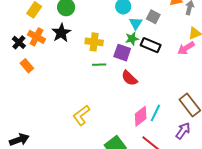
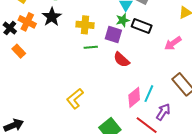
pink arrow: (186, 48) -> (173, 43), moved
purple arrow: (183, 131) -> (163, 112), moved

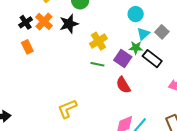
yellow cross: (85, 25) -> (98, 41), turned 36

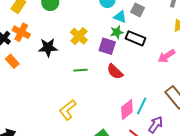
black star: (69, 24) -> (48, 47), moved, turned 30
cyan triangle: (143, 34) -> (120, 17), turned -40
green line: (97, 64) -> (81, 70), moved

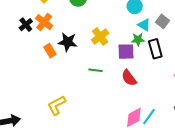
black rectangle: (136, 38) -> (155, 49), turned 42
purple square: (107, 46) -> (126, 52), turned -30
orange rectangle: (12, 61) -> (50, 51), moved
yellow L-shape: (68, 110) -> (57, 105), moved

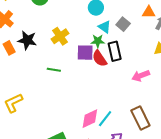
red semicircle: (129, 78) -> (100, 58), moved

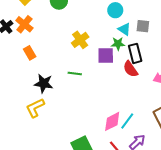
gray square: (123, 24) -> (143, 26), turned -32
black star: (27, 40) -> (44, 83), moved
red semicircle: (100, 58) -> (130, 69), moved

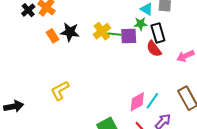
yellow cross: (80, 40) -> (102, 31), moved
green line: (75, 74) -> (115, 34), moved
black star: (44, 83) -> (70, 32), moved

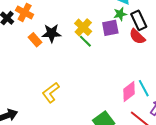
green line: (115, 34) -> (85, 41), moved, turned 48
cyan line: (152, 101) -> (144, 88), turned -54

